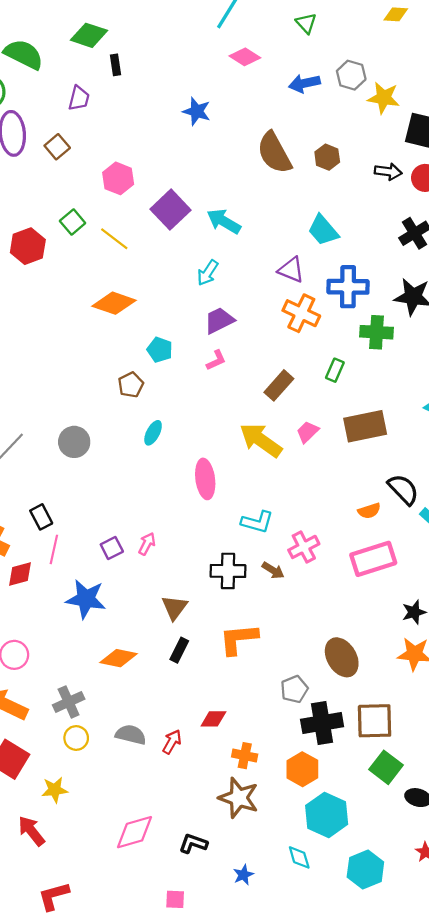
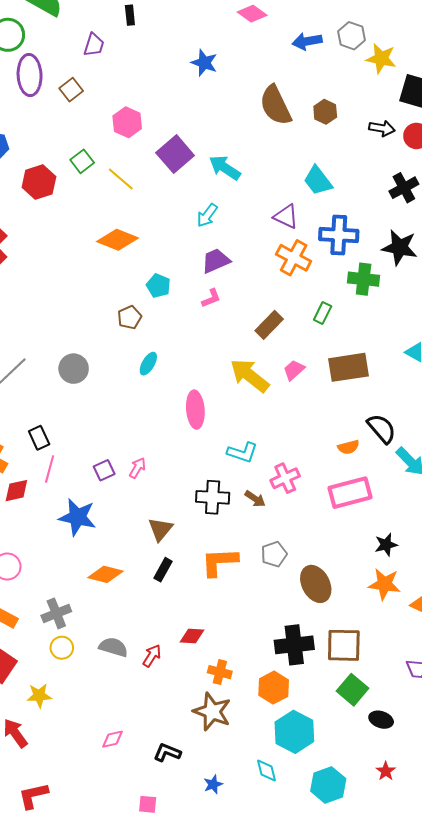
gray pentagon: (294, 689) -> (274, 554), moved
pink diamond: (135, 832) -> (112, 739), size x0.6

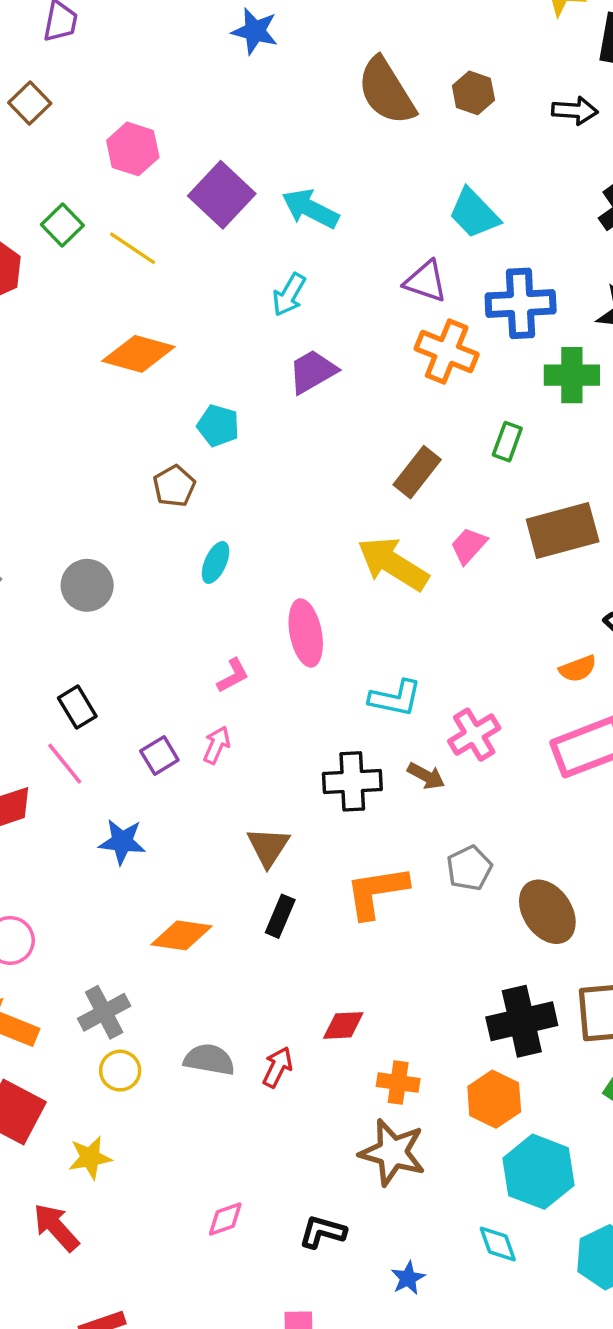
pink L-shape: (211, 298) -> (233, 676), moved
black rectangle: (39, 438) -> (77, 707), moved
pink line: (50, 469) -> (65, 764), turned -48
blue star: (77, 517) -> (122, 842), size x0.7

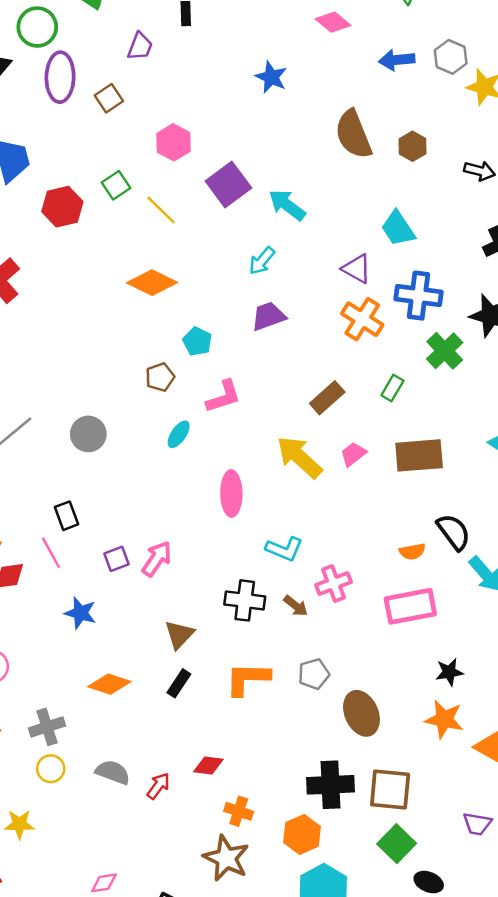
green cross: (572, 375) -> (445, 351), turned 36
pink L-shape: (233, 676) -> (224, 397), moved, size x1.5
pink arrow: (217, 745) -> (157, 559), size x1.4

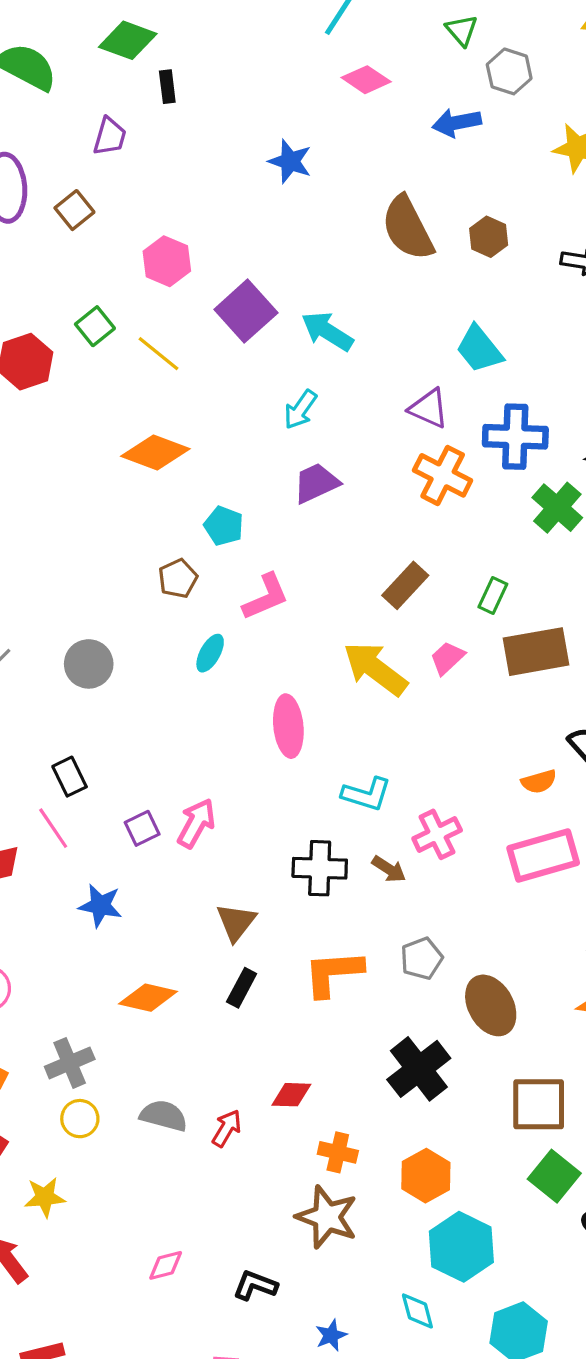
gray hexagon: (451, 57) -> (509, 71), moved
green rectangle: (392, 388) -> (493, 595), moved
black cross: (331, 785) -> (419, 1069), moved, turned -30

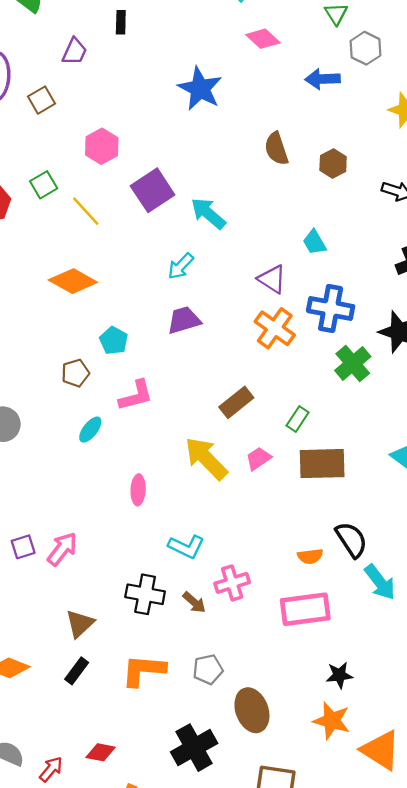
blue star: (290, 161) -> (200, 89), size x1.4
brown semicircle: (408, 228) -> (276, 149), size x0.7
cyan trapezoid: (479, 349) -> (314, 242), size x0.7
pink ellipse: (288, 726) -> (138, 490), size x0.7

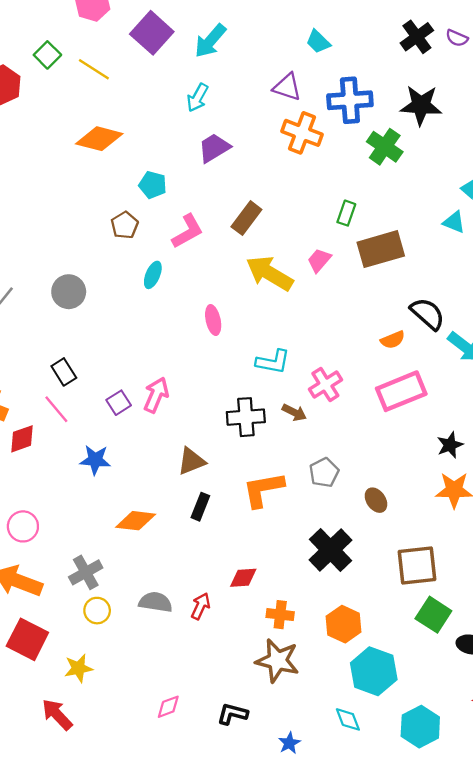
cyan arrow: (208, 213) -> (210, 41), turned -75
brown rectangle: (236, 402) -> (246, 218), moved
brown triangle: (80, 624) -> (191, 461), turned 36
brown ellipse: (252, 710) -> (376, 500), size x0.6

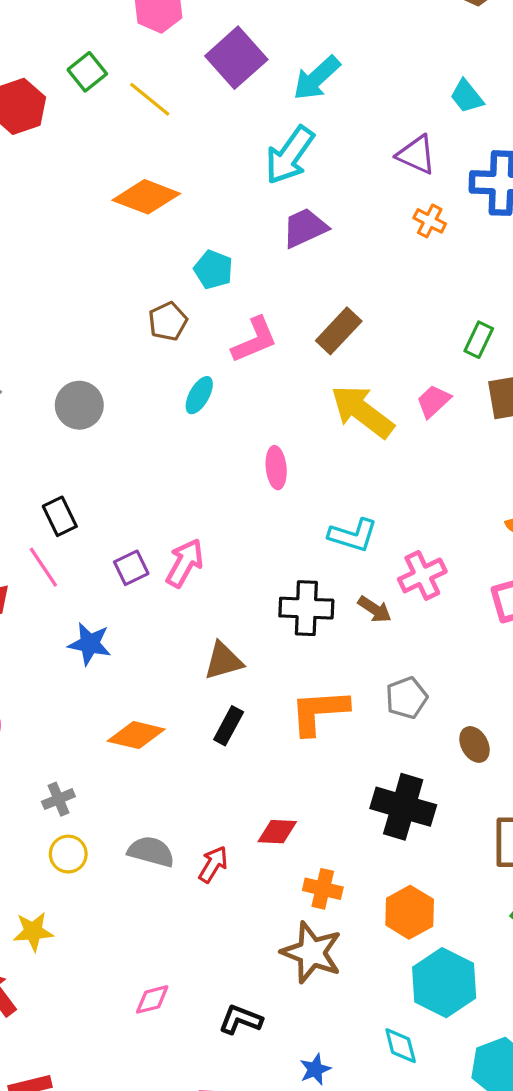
cyan arrow: (197, 98) -> (290, 155), size x1.5
orange cross: (302, 133) -> (430, 221), size x0.6
black cross: (331, 550) -> (403, 807), turned -36
gray cross: (86, 572) -> (58, 799), size x0.7

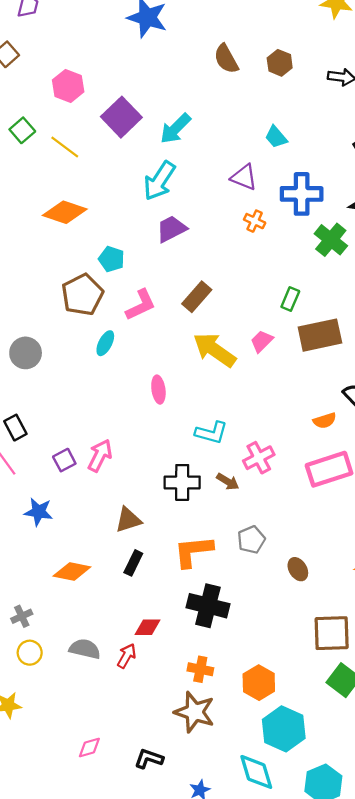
brown pentagon: (168, 321) -> (82, 295), size x1.6
black cross: (403, 807) -> (208, 606), moved
red diamond: (277, 832) -> (147, 627), moved
cyan diamond: (401, 1046) -> (256, 772), size x1.5

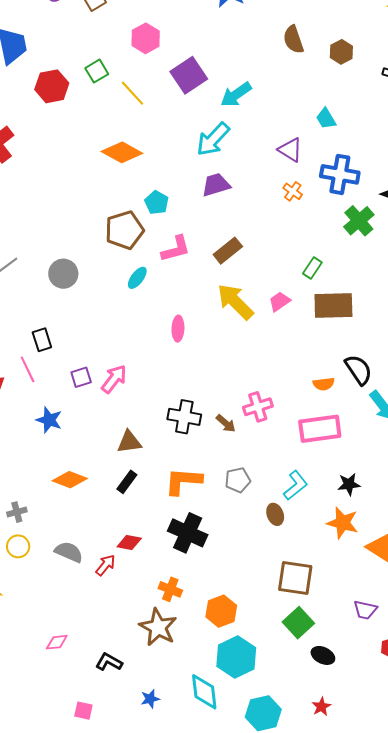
cyan L-shape: (211, 433) -> (295, 485), moved, turned -64

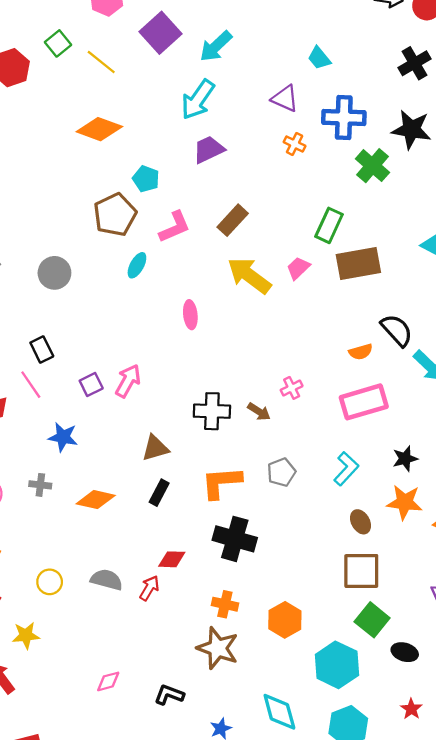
green rectangle: (312, 268) -> (329, 225), size x1.4
pink cross: (258, 407) -> (292, 388), size x0.7
gray cross: (17, 512) -> (40, 485), moved, turned 30
brown ellipse: (275, 514) -> (361, 522), moved
cyan hexagon: (236, 657) -> (337, 665), moved

